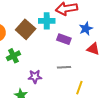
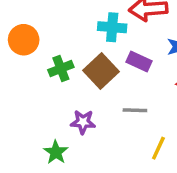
brown square: (26, 29) -> (101, 71), moved
green cross: (13, 56) -> (61, 68), moved

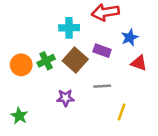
cyan cross: (112, 27) -> (69, 28), moved
orange circle: (24, 40) -> (21, 65), moved
green star: (56, 152) -> (19, 116), moved

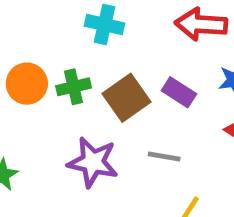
cyan cross: (69, 28) -> (105, 25), moved
purple star: (65, 98) -> (93, 162), size x1.5

